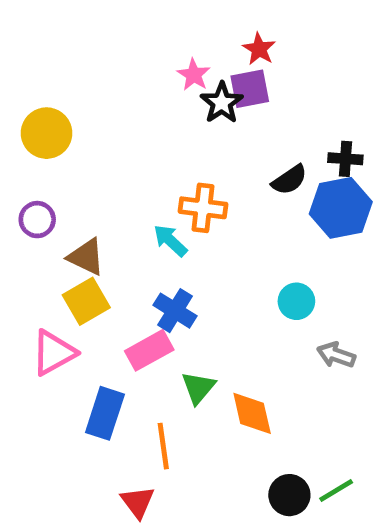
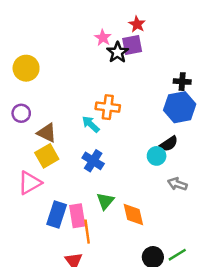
black semicircle: (289, 180) -> (169, 144), moved
pink rectangle: (149, 350) -> (77, 216), moved, turned -70

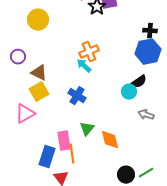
yellow circle: (26, 68) -> (38, 20), moved
orange cross: (108, 107) -> (89, 52), turned -30
cyan arrow: (91, 124) -> (84, 66), moved
blue rectangle: (57, 214) -> (47, 157), moved

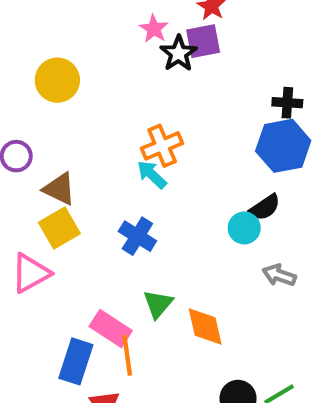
pink rectangle: (64, 141) -> (111, 329), turned -48

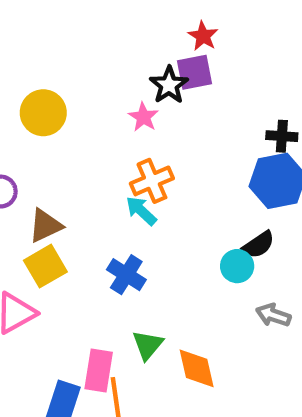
pink star: (154, 29) -> (143, 117), moved
brown triangle: (59, 189) -> (45, 226), turned -51
pink rectangle: (111, 329) -> (99, 370), turned 66

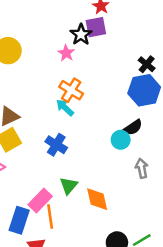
black cross: (282, 136) -> (147, 64), turned 35
orange cross: (152, 181) -> (71, 90), turned -35
gray arrow: (273, 315) -> (142, 168), turned 60
pink rectangle: (99, 370) -> (40, 200), turned 35

